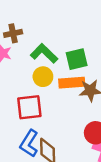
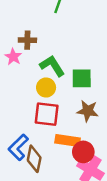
orange rectangle: (72, 83) -> (68, 140), moved
red square: (29, 107) -> (47, 114), moved

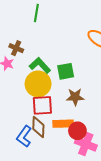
brown cross: (27, 40) -> (16, 48), turned 32
yellow circle: (46, 88) -> (38, 84), size x1.6
brown diamond: (34, 159) -> (38, 127), moved

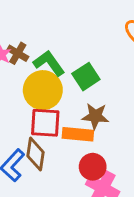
brown cross: (16, 48) -> (18, 53), moved
green square: (66, 71) -> (86, 77), turned -30
orange rectangle: (63, 124) -> (78, 134), moved

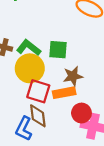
green square: (86, 77) -> (58, 50), turned -36
red square: (45, 123) -> (38, 91), turned 30

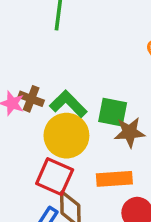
brown star: (73, 76) -> (130, 132), moved
red square: (38, 91) -> (55, 177), moved

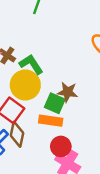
green square: (113, 112) -> (55, 103), moved

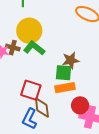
yellow circle: (25, 85) -> (29, 31), moved

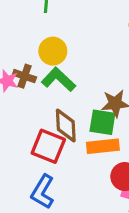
yellow circle: (29, 31) -> (53, 51), size x0.7
brown diamond: (42, 108) -> (66, 125), moved

